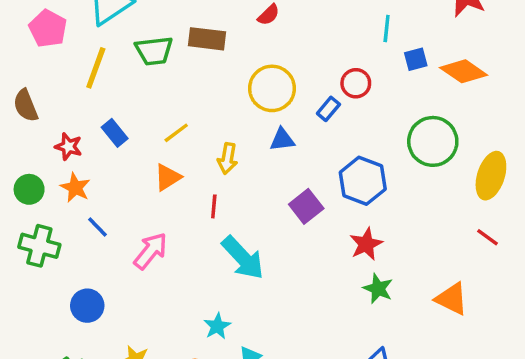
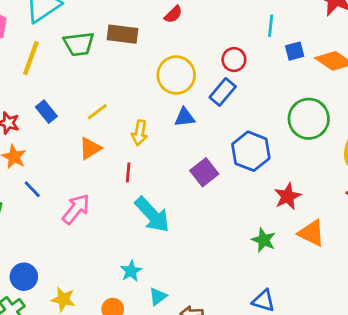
red circle: (356, 83) -> (234, 60), moved
blue rectangle: (328, 109) -> (223, 92), size x1.4
red star: (366, 244) -> (288, 196), moved
orange triangle: (452, 299) -> (312, 233), moved
blue circle: (87, 306) -> (24, 277), moved

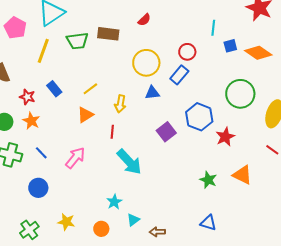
blue line: (32, 189) -> (41, 153), moved
red star: (288, 196) -> (225, 137), moved
blue circle: (24, 277) -> (38, 188), moved

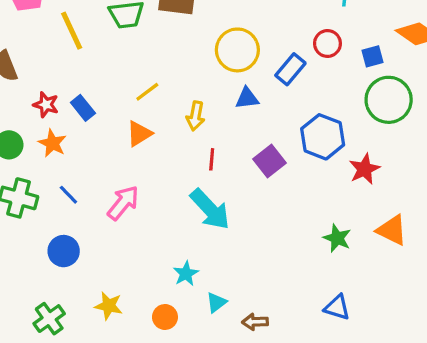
blue square: (230, 46) -> (373, 56), moved
yellow line: (43, 51) -> (72, 31), turned -45
red circle: (187, 52) -> (327, 44), moved
blue rectangle: (54, 89) -> (83, 108), moved
red line: (112, 132) -> (212, 159), moved

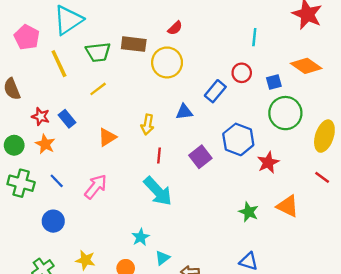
yellow circle: (237, 50) -> (167, 62), moved
yellow line: (147, 92) -> (98, 89), moved

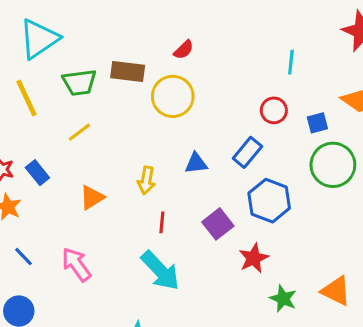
blue rectangle: (215, 91) -> (247, 152), moved
red star: (268, 162) -> (254, 258), moved
pink arrow: (96, 187) -> (76, 264), turned -75

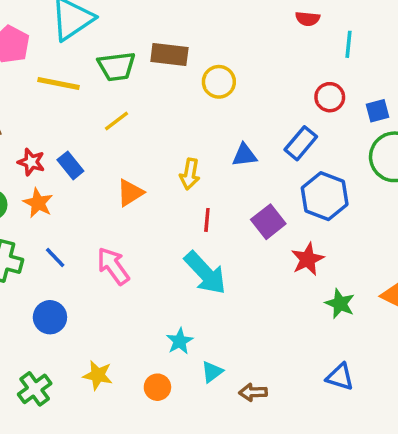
red semicircle: (184, 50) -> (308, 19), moved, turned 50
yellow circle: (173, 96) -> (219, 82), size x0.7
yellow line: (27, 98) -> (59, 84), turned -54

